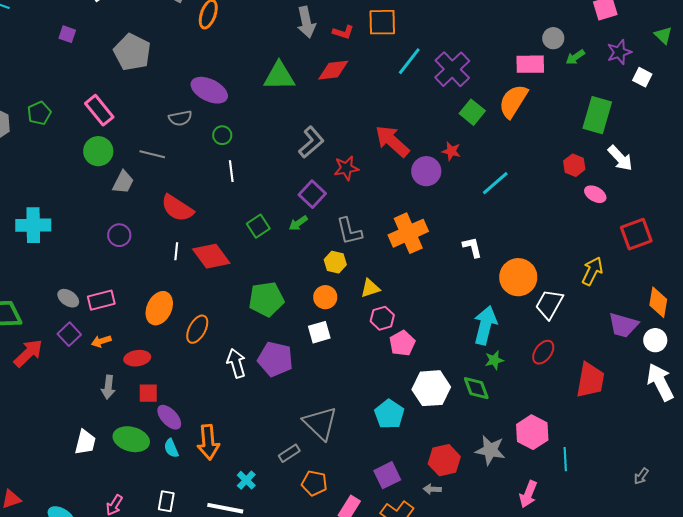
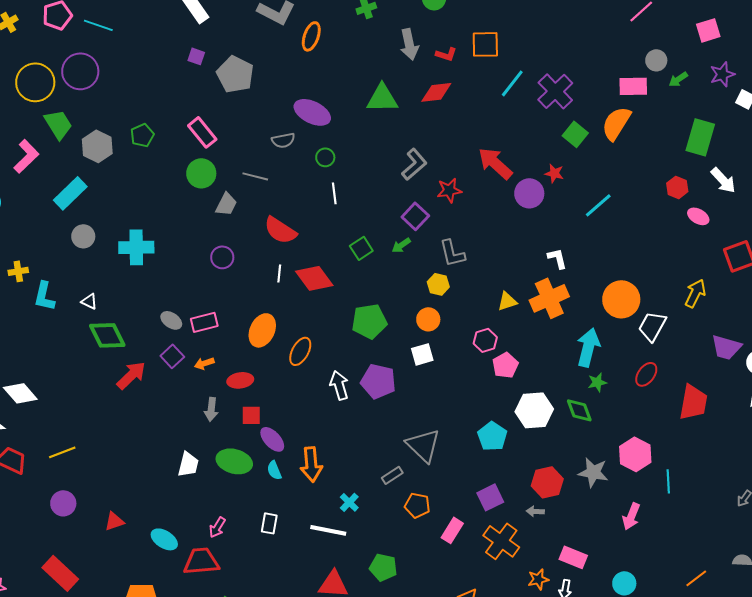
purple square: (67, 34) -> (196, 56), moved
orange cross: (408, 233) -> (549, 298), moved
white L-shape: (472, 247) -> (557, 258), moved
yellow triangle: (370, 288) -> (507, 301), moved

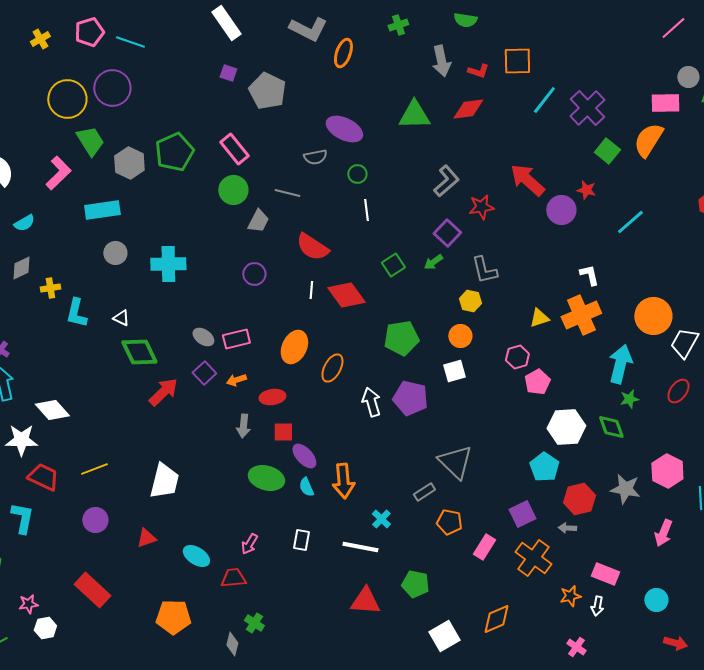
green pentagon: (142, 135) -> (174, 152), size x1.6
cyan rectangle: (70, 193) -> (102, 210), turned 36
cyan pentagon: (492, 436) -> (544, 467), moved
white trapezoid: (188, 464) -> (164, 481), moved, size x1.4
red trapezoid: (201, 561) -> (233, 578), size x0.7

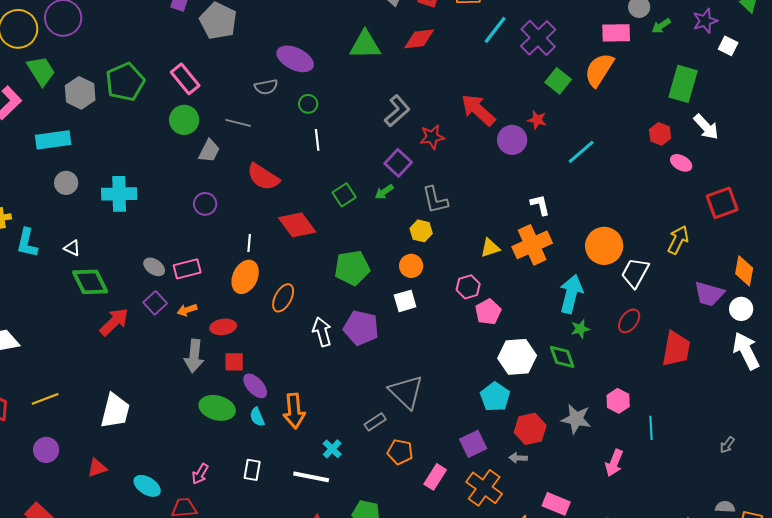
white line: (311, 290) -> (249, 243), moved
gray arrow: (243, 426) -> (194, 356), size x1.4
pink hexagon: (667, 471) -> (618, 401), size x0.7

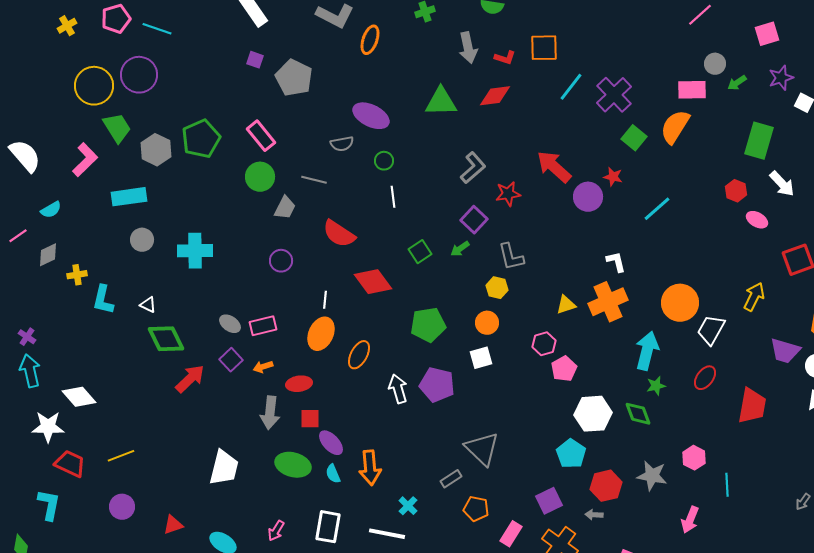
white trapezoid: (115, 411) -> (224, 468), moved
white rectangle: (252, 470) -> (328, 527), size x1.5

